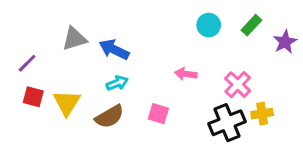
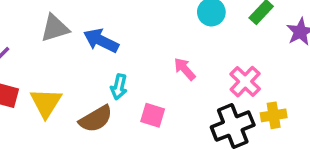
pink arrow: (186, 74) -> (185, 69), turned 40
cyan arrow: (117, 83) -> (119, 87), moved, turned 125

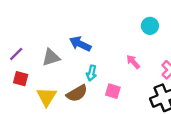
gray triangle: (55, 28) -> (51, 57), moved
yellow triangle: (46, 103) -> (47, 97), moved

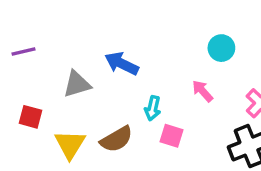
cyan circle: (150, 26) -> (221, 48), moved
purple line: (16, 54) -> (24, 51), moved, turned 32
cyan arrow: (91, 73) -> (153, 108), moved

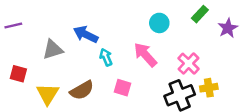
pink arrow: (202, 91) -> (145, 55), size x1.5
cyan arrow: (153, 108) -> (106, 57), moved, turned 144

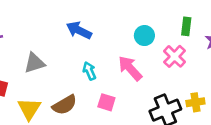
green rectangle: (200, 14) -> (186, 26), turned -36
blue arrow: (86, 34) -> (79, 30), moved
pink cross: (188, 64) -> (175, 56), moved

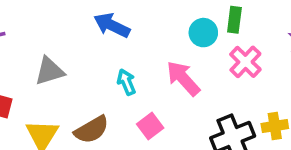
green rectangle: (186, 26) -> (234, 20), moved
pink square: (106, 102) -> (150, 126), turned 36

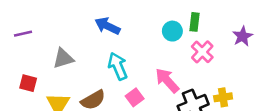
pink arrow: (183, 78) -> (167, 80), moved
cyan arrow: (126, 82) -> (118, 66), size x1.5

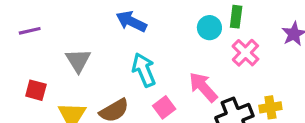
gray triangle: (63, 58) -> (78, 60), turned -45

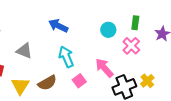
green rectangle: (236, 17) -> (135, 23), moved
gray triangle: (78, 60) -> (24, 51), turned -36
yellow cross: (270, 107) -> (147, 81), turned -32

